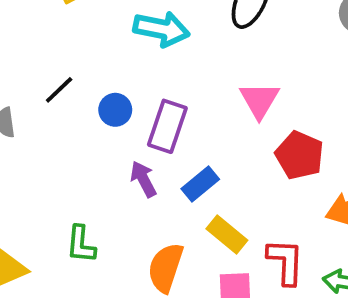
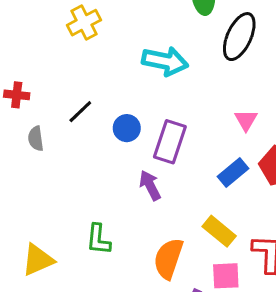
pink triangle: (259, 100) -> (246, 120), size x0.7
blue rectangle: (200, 184) -> (233, 172), moved

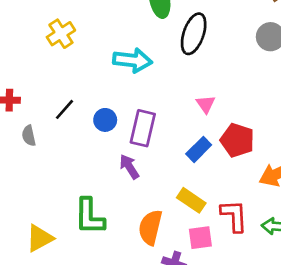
green L-shape: (98, 239) -> (89, 216), size x1.4

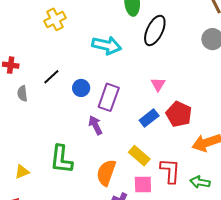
yellow triangle: (40, 238) -> (22, 172), size x0.7

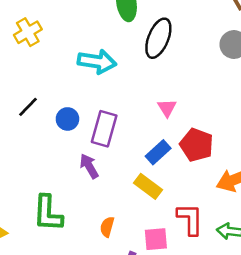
yellow rectangle: (139, 156) -> (148, 186), moved
orange semicircle: (106, 173) -> (107, 227), size x0.6

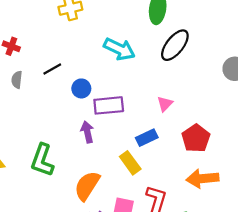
purple rectangle: (104, 129) -> (109, 105), turned 52
red pentagon: (197, 145) -> (196, 138), moved
orange semicircle: (107, 227) -> (87, 186), size x1.8

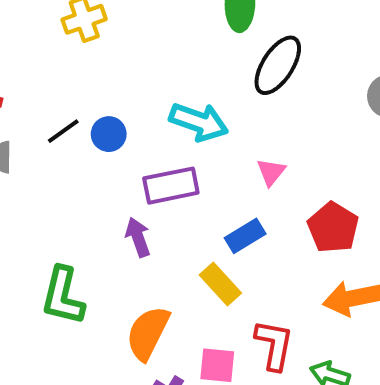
cyan arrow: (119, 49) -> (199, 122), moved
blue circle: (81, 88) -> (109, 134), moved

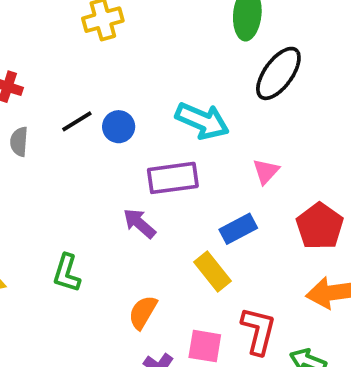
purple arrow: (138, 237) -> (139, 223), turned -33
green L-shape: (63, 296) -> (67, 273), size x0.7
orange semicircle: (148, 333) -> (143, 312), size x0.7

